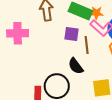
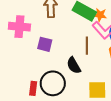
purple square: (72, 34) -> (45, 44), moved

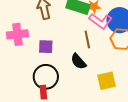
black circle: (53, 83) -> (46, 77), moved

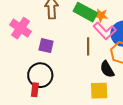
pink cross: (17, 34) -> (21, 28), turned 30
black semicircle: (78, 61) -> (107, 69), moved

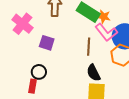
black semicircle: (107, 69) -> (93, 73), moved
black circle: (40, 75) -> (39, 72), size x0.6

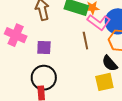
black circle: (39, 72) -> (44, 78), size x1.6
black semicircle: (93, 73) -> (110, 63), moved

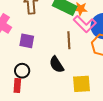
black semicircle: (110, 63) -> (57, 65), moved
black circle: (44, 78) -> (22, 71), size x0.6

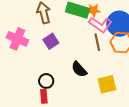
brown line: (69, 40) -> (97, 42), moved
purple square: (27, 41) -> (51, 41), moved, turned -35

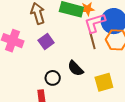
pink L-shape: (100, 25) -> (95, 23), turned 130
black circle: (46, 81) -> (53, 78), moved

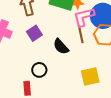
black semicircle: (75, 68) -> (61, 46), moved

